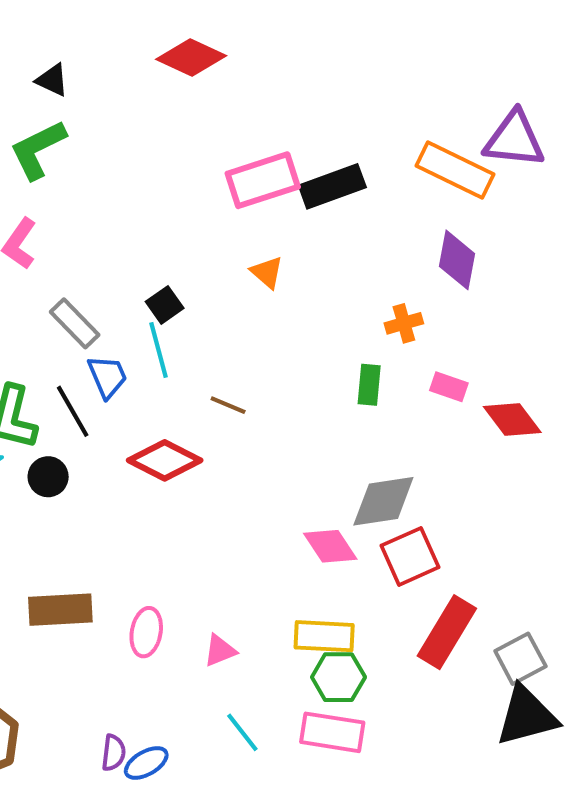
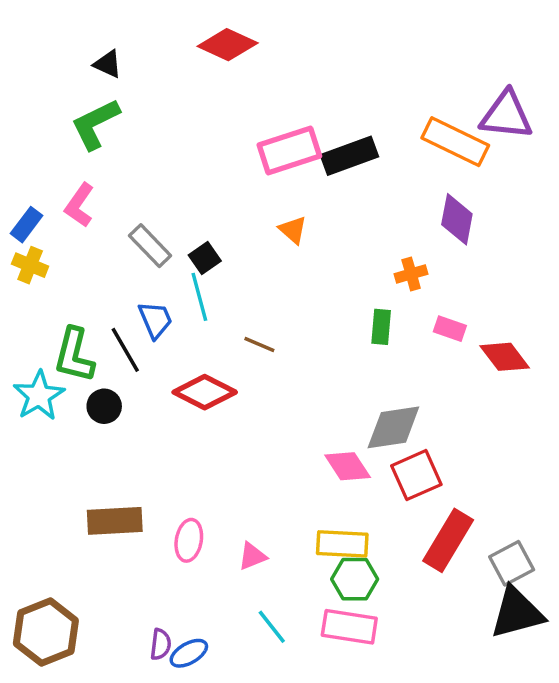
gray rectangle: (75, 323) -> (150, 246), moved

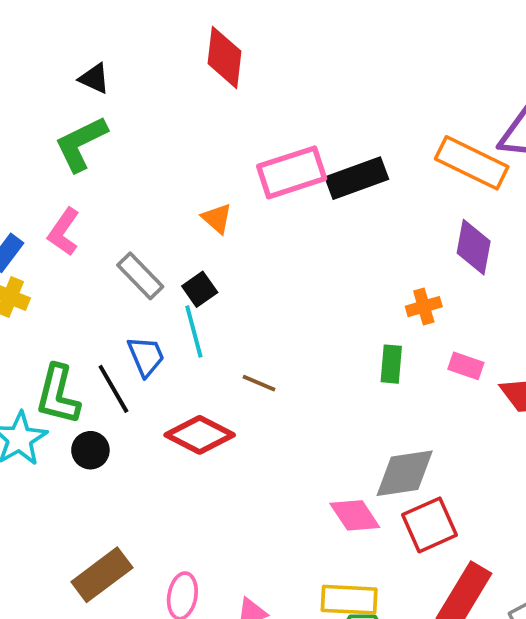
red diamond: (228, 45) -> (225, 57), turned 72
orange triangle: (293, 230) -> (217, 218), moved
brown rectangle: (115, 521) -> (102, 575), turned -34

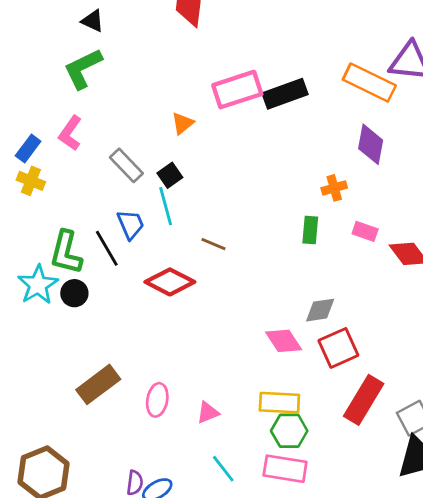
orange triangle: (217, 218) -> (183, 123), turned 40
black circle: (90, 450) -> (74, 293), moved
gray diamond: (405, 473) -> (320, 310), size x0.7

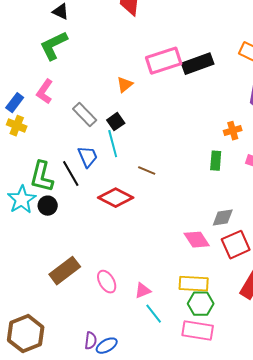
pink ellipse: (157, 400) -> (107, 282), turned -40
cyan line: (223, 469) -> (154, 314), moved

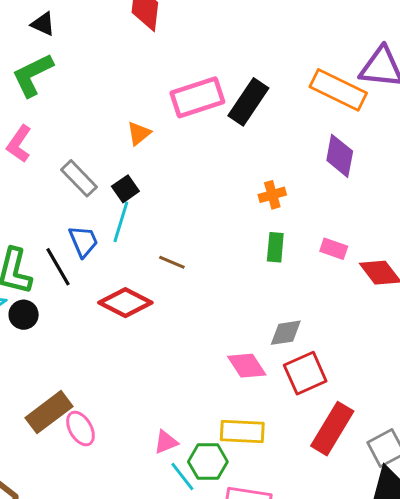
black rectangle: (198, 64) -> (248, 102), turned -36
orange cross: (233, 131) -> (272, 195), moved
cyan line: (113, 144) -> (121, 222), turned 32
pink ellipse: (107, 282) -> (80, 429), moved
green hexagon: (201, 304) -> (208, 462), moved

